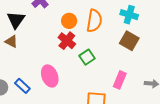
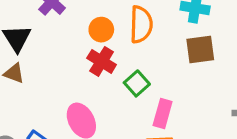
brown square: (129, 41) -> (200, 49), turned -30
pink rectangle: (120, 80) -> (163, 113), moved

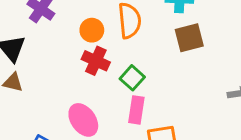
pink rectangle: (163, 113) -> (136, 110), moved

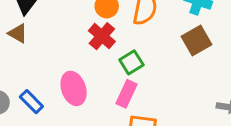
brown square: (189, 38) -> (196, 40), turned -32

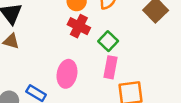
pink ellipse: (74, 88) -> (67, 74), turned 44

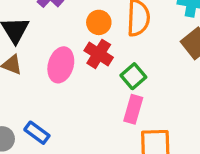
pink ellipse: (67, 74) -> (61, 65), moved

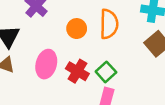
red cross: (99, 54) -> (77, 71), moved

